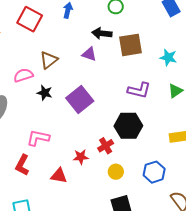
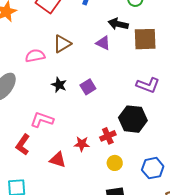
black star: (45, 93) -> (59, 85), moved
purple square: (80, 100) -> (88, 87), size x0.6

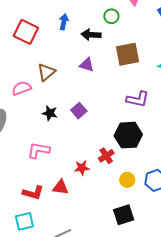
black arrow: (118, 24) -> (91, 35), moved
red L-shape: (23, 145) -> (33, 193), moved, turned -100
yellow circle: (115, 163) -> (127, 180), moved

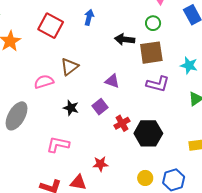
green circle: (111, 16) -> (153, 23), moved
black arrow: (91, 35) -> (125, 39), moved
purple triangle: (87, 65) -> (112, 81), moved
purple L-shape: (138, 99) -> (158, 84), moved
red cross: (106, 156) -> (122, 123), moved

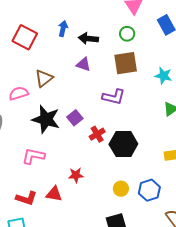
black arrow: (125, 39) -> (88, 39), moved
purple triangle: (112, 81) -> (83, 64), moved
purple L-shape: (158, 84) -> (114, 97), moved
black star: (71, 108) -> (46, 119), size x1.8

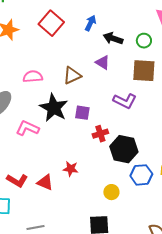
green circle: (127, 34) -> (144, 41), moved
brown triangle: (44, 78) -> (72, 75), moved
purple square: (75, 118) -> (82, 113), turned 35
pink L-shape: (33, 156) -> (28, 128), moved
blue hexagon: (149, 190) -> (141, 175), moved

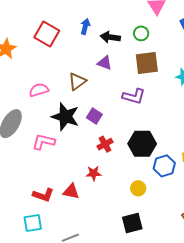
purple square: (82, 113) -> (94, 116), turned 35
red cross: (100, 134) -> (105, 144), moved

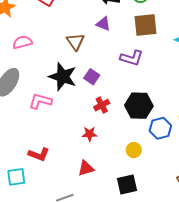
brown triangle: (77, 81) -> (75, 42), turned -30
pink semicircle: (39, 90) -> (22, 42), moved
red triangle: (71, 191) -> (86, 168), moved, turned -30
cyan square: (33, 223) -> (16, 177), moved

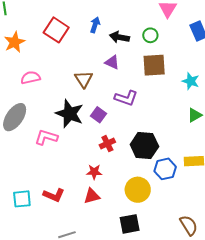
purple L-shape: (132, 58) -> (126, 98), moved
yellow circle: (134, 150) -> (138, 190), size x1.6
red L-shape: (39, 154) -> (54, 195), moved
red triangle: (86, 168) -> (92, 196), moved
cyan square: (16, 177) -> (22, 199), moved

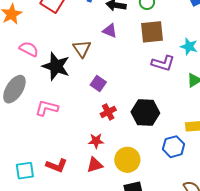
pink semicircle: (31, 78) -> (29, 49), turned 42
purple L-shape: (126, 98) -> (163, 63), moved
black star: (70, 114) -> (56, 66), moved
blue hexagon: (165, 169) -> (174, 147), moved
yellow circle: (138, 190) -> (127, 160), moved

